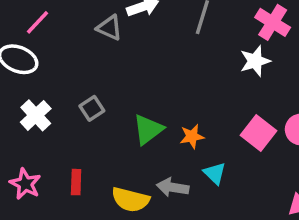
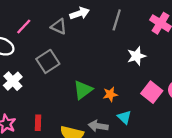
pink line: (37, 22) -> (24, 26), moved
white star: (255, 61) -> (136, 56), moved
gray square: (92, 108) -> (48, 61), moved, size x1.5

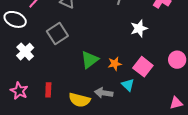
pink square: (152, 92) -> (143, 67), moved

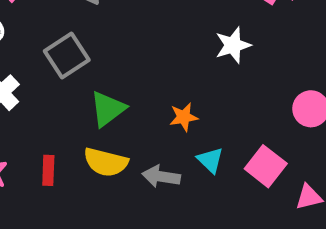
green triangle: (90, 60) -> (108, 109), moved
pink square: (143, 67) -> (266, 166), moved
yellow semicircle: (80, 100) -> (106, 162), moved

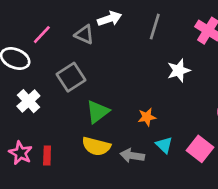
red rectangle: (48, 170) -> (47, 156), moved

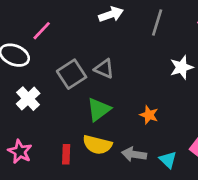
gray triangle: (84, 35) -> (104, 69), moved
orange star: (147, 117) -> (149, 115), turned 30
cyan triangle: (164, 145) -> (168, 160), moved
red rectangle: (47, 156) -> (66, 154), moved

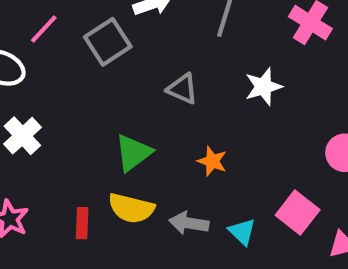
gray triangle: (104, 69) -> (182, 89), moved
gray square: (72, 74) -> (108, 42), moved

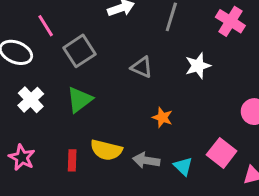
pink line: (44, 29) -> (46, 26), turned -75
gray square: (108, 42) -> (80, 51), moved
green triangle: (133, 153) -> (80, 100), moved

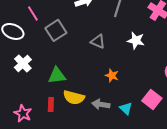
white star: (198, 66) -> (136, 40), turned 30
green triangle: (80, 100) -> (57, 75), moved, turned 30
pink star: (22, 157) -> (23, 113), moved

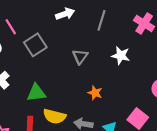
gray triangle: (98, 41) -> (80, 57), turned 42

